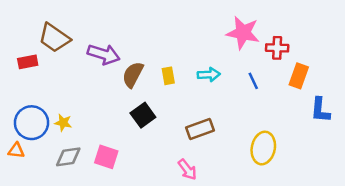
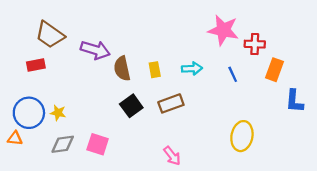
red rectangle: (28, 62) -> (36, 65), moved
brown semicircle: (133, 75) -> (122, 69), turned -40
brown rectangle: (200, 129) -> (171, 103), moved

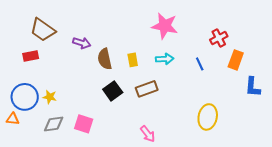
pink star: (223, 30) -> (165, 26), moved
red cross: (255, 44) -> (219, 38), turned -30
purple arrow: (95, 50) -> (82, 43), size x0.7

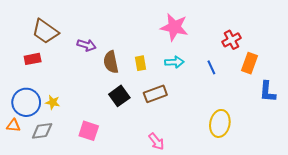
gray diamond: (54, 124) -> (42, 131), moved

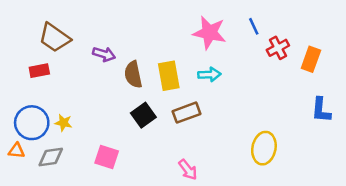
yellow rectangle: (140, 63) -> (169, 76), size x1.6
orange rectangle: (249, 63) -> (311, 59), moved
blue line: (211, 67) -> (254, 26), moved

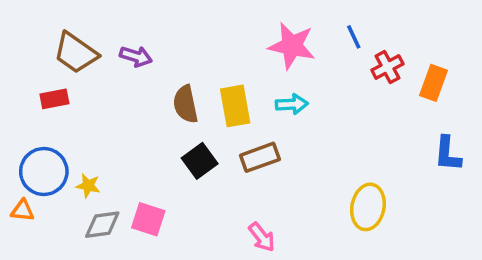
purple arrow: (104, 54) -> (136, 56), moved
yellow star: (63, 123) -> (88, 186), moved
gray diamond: (51, 157) -> (102, 225), moved

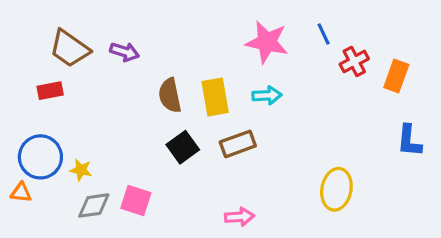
pink arrow: (262, 237) -> (239, 217), turned -56

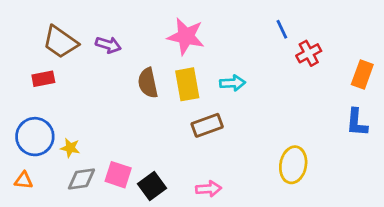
pink star: (267, 42) -> (186, 36), moved
orange rectangle: (396, 76) -> (362, 74), moved
black square: (183, 147) -> (152, 186), moved
orange triangle: (21, 192) -> (24, 180), moved

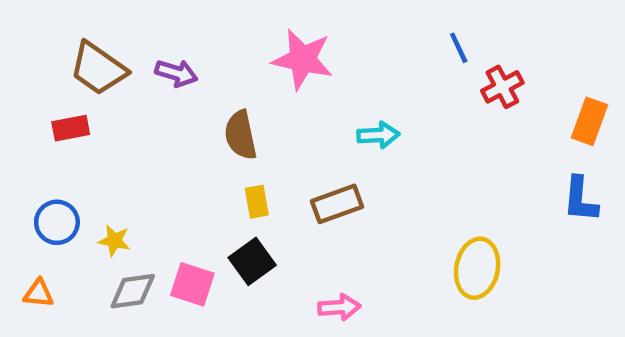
yellow rectangle: (187, 84) -> (257, 202), moved, size x0.6
blue circle: (35, 137) -> (57, 222), size x0.7
black square: (152, 186) -> (252, 261), moved

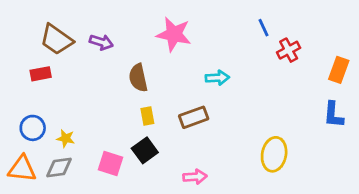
gray diamond: (133, 291) -> (59, 167), moved
orange triangle: (39, 293) -> (22, 169), size x1.6

